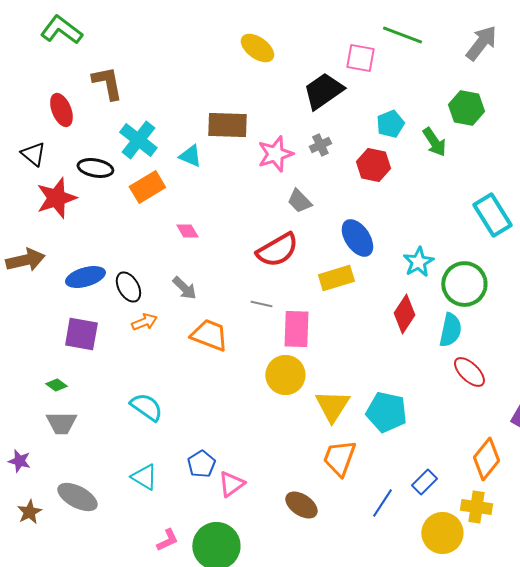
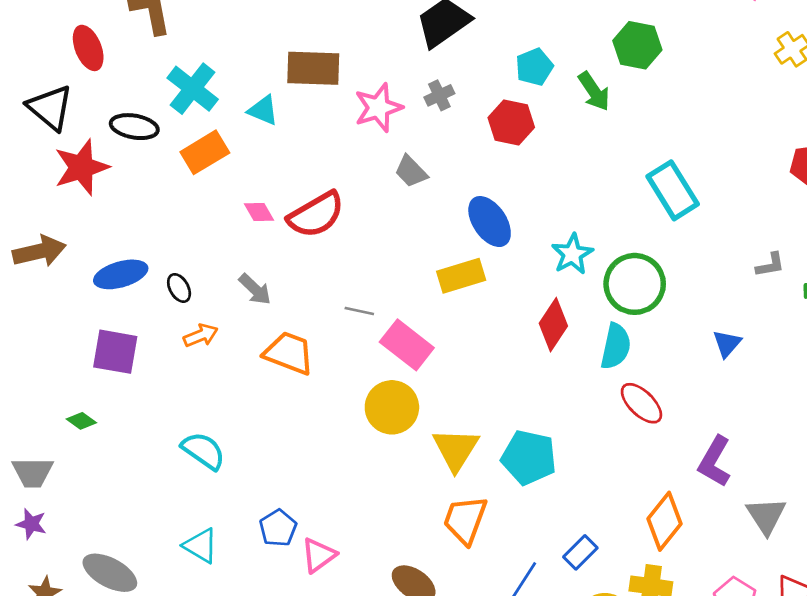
black triangle: (33, 154) -> (50, 108), size x1.4
red semicircle: (277, 250) -> (316, 215), moved
black ellipse: (128, 287) -> (179, 288), size x0.7
pink rectangle: (296, 329) -> (407, 345), turned -54
gray trapezoid: (61, 423) -> (33, 472), moved

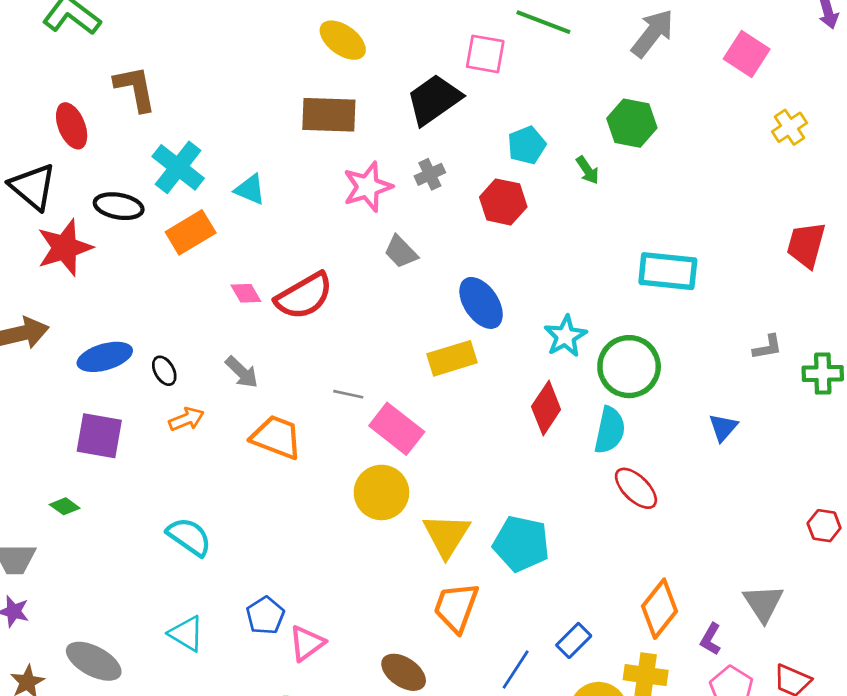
brown rectangle: (313, 68) -> (329, 115), moved
green arrow: (594, 91) -> (588, 170), size x0.7
cyan rectangle: (673, 190) -> (668, 271), turned -52
purple L-shape: (715, 462) -> (711, 639), moved, size x0.6

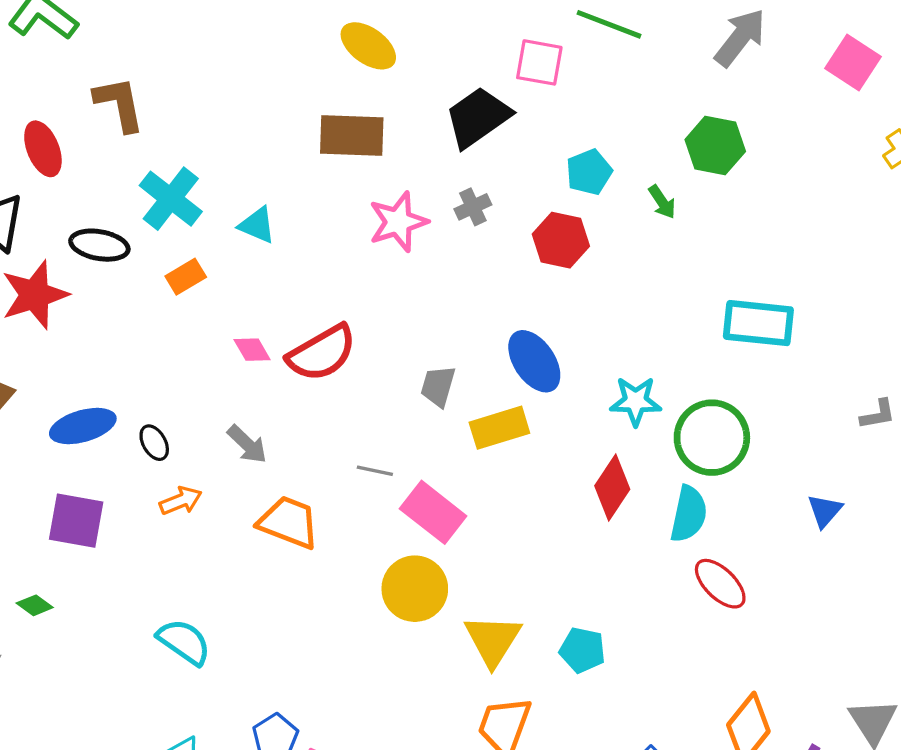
orange rectangle: (191, 232) -> (186, 277), size x0.7
gray trapezoid: (401, 252) -> (438, 386), moved, turned 60
cyan star: (565, 336) -> (636, 401), turned 30
cyan pentagon: (521, 544) -> (582, 650), size x0.7

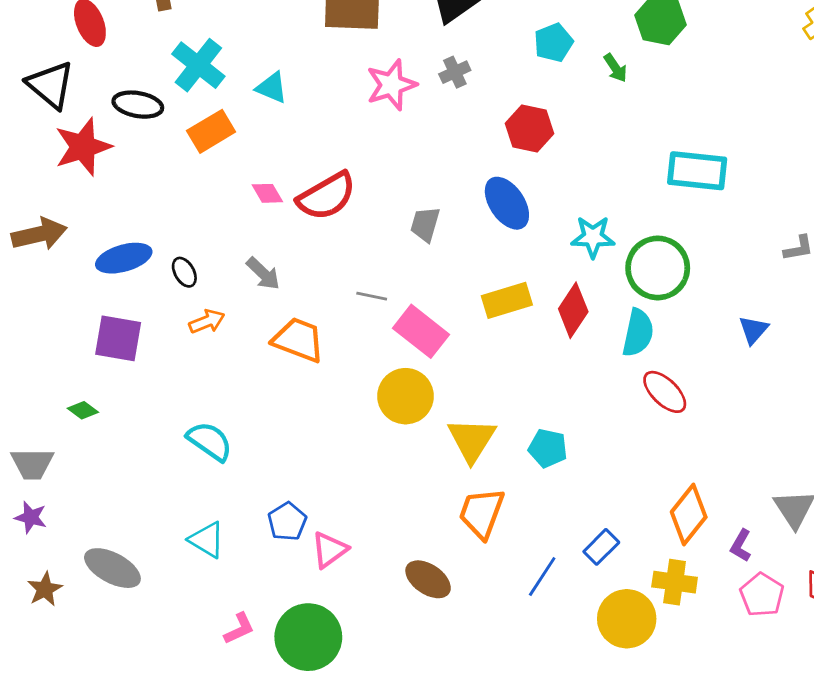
red hexagon: (561, 240) -> (529, 128), moved
orange rectangle: (186, 277) -> (211, 131), size x1.4
yellow rectangle: (499, 428) -> (507, 300), moved

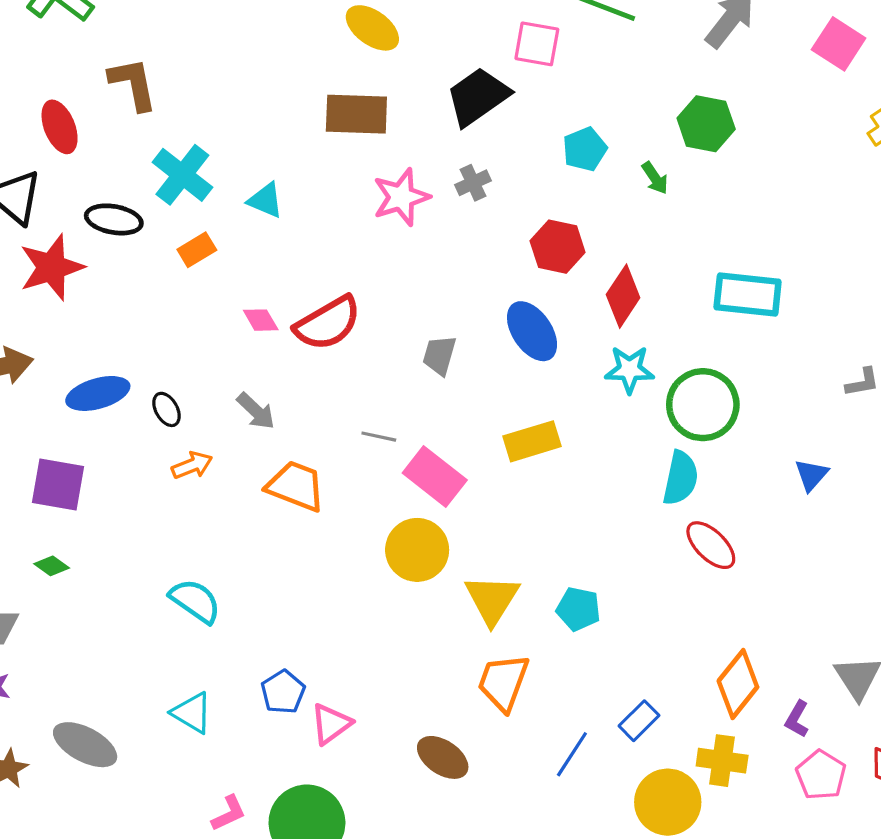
orange rectangle: (211, 131) -> (197, 250), size x0.7
red diamond: (573, 310) -> (623, 296), moved
purple square: (118, 338) -> (58, 484), moved

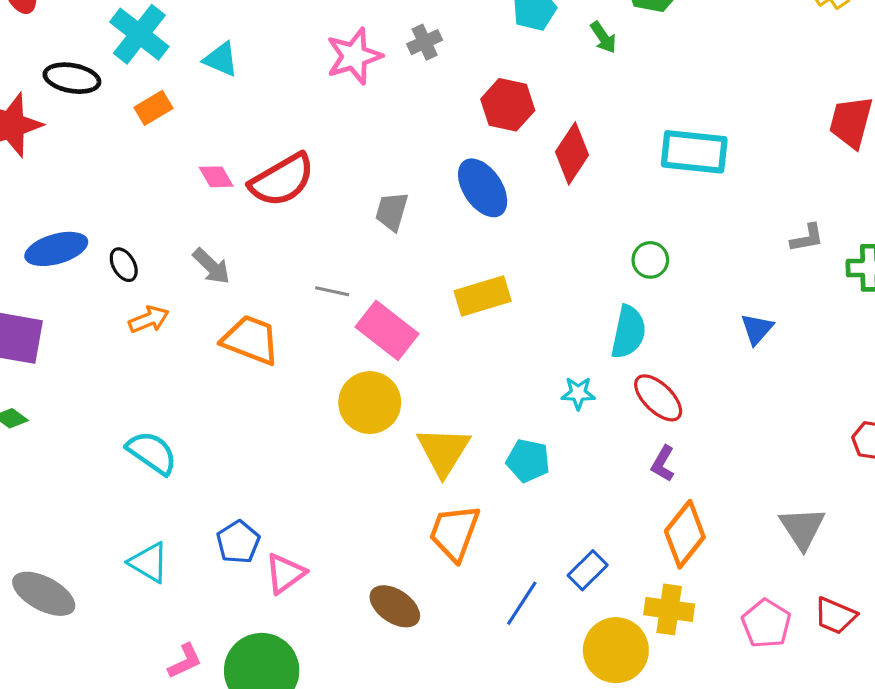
cyan star: (629, 370) -> (578, 393), moved, size x0.7
green circle: (703, 405) -> (650, 260), size x0.5
purple L-shape: (797, 719) -> (663, 464), moved

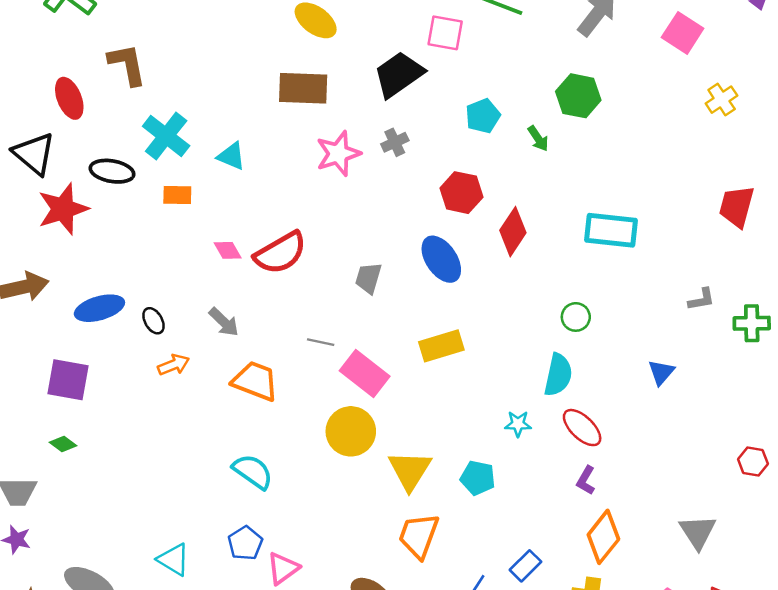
orange rectangle: (153, 108) -> (177, 195), turned 32
cyan semicircle: (152, 453) -> (253, 472), moved

